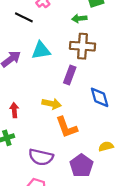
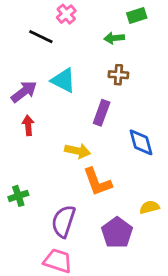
brown cross: (83, 46) -> (118, 75), size x0.6
cyan triangle: (41, 50) -> (63, 80), turned 36
red arrow: (14, 110) -> (28, 125), moved
purple semicircle: (41, 157) -> (63, 221), turned 95

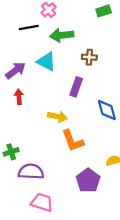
black line: (41, 37) -> (29, 27), turned -36
green arrow: (114, 38) -> (62, 35), moved, size x1.5
purple semicircle: (63, 221) -> (31, 172), moved, turned 75

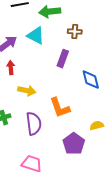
yellow arrow: (57, 117) -> (27, 91), moved
purple semicircle: (31, 172) -> (34, 124), moved, turned 80

